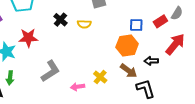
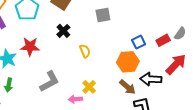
yellow semicircle: (84, 24) -> (85, 51), moved, turned -120
blue square: (136, 25) -> (139, 42), turned -32
black arrow: (151, 61) -> (151, 79), size x1.5
yellow cross: (100, 77) -> (89, 87), moved

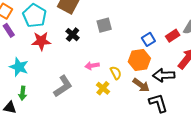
gray square: (103, 15) -> (104, 25), moved
red star: (30, 47) -> (41, 41), moved
yellow semicircle: (85, 51) -> (116, 73), moved
pink arrow: (75, 99) -> (92, 66), moved

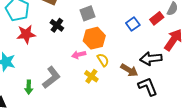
orange hexagon: (139, 60) -> (94, 38), moved
green arrow: (23, 93) -> (29, 87), moved

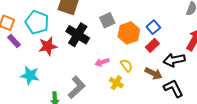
red rectangle: (157, 18) -> (152, 45), moved
black cross: (57, 25) -> (78, 35), size x1.6
orange hexagon: (94, 38) -> (129, 33), moved

